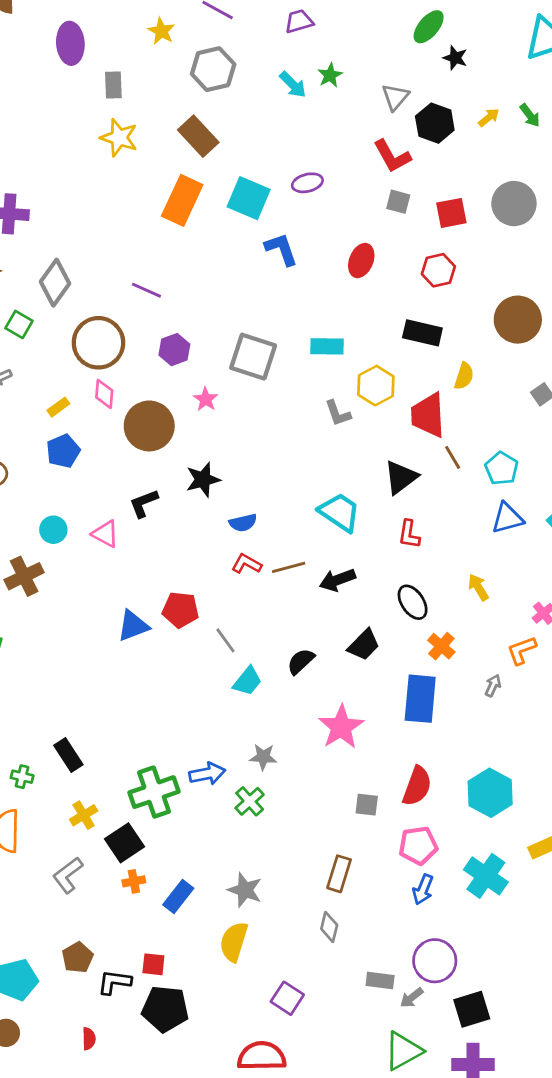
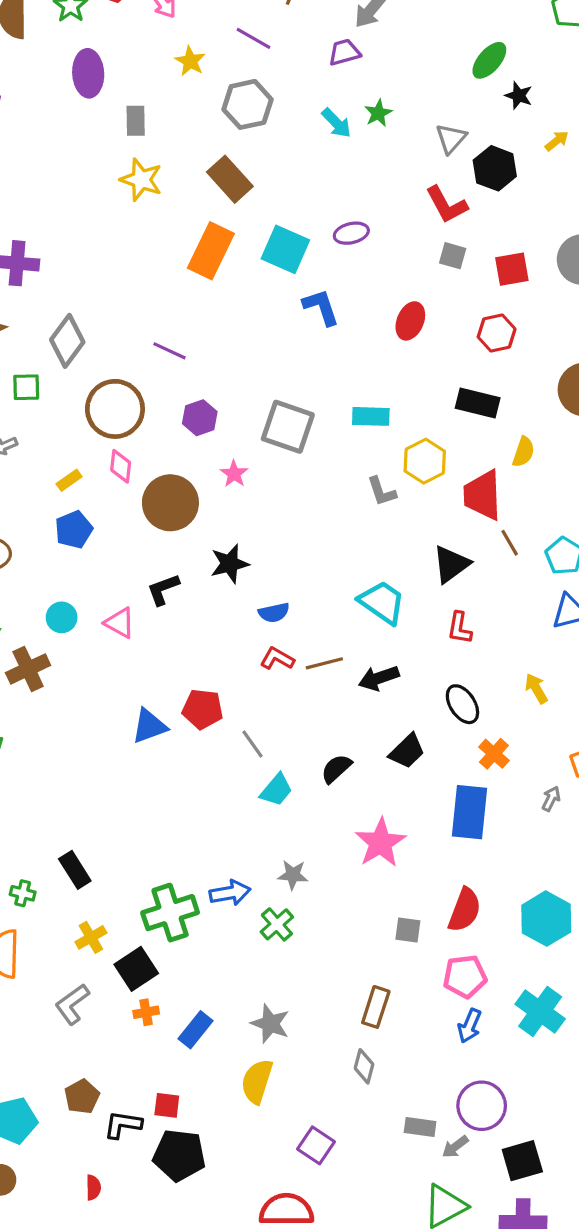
yellow arrow: (489, 117) -> (557, 141), moved
green square: (19, 324) -> (26, 387), turned -32

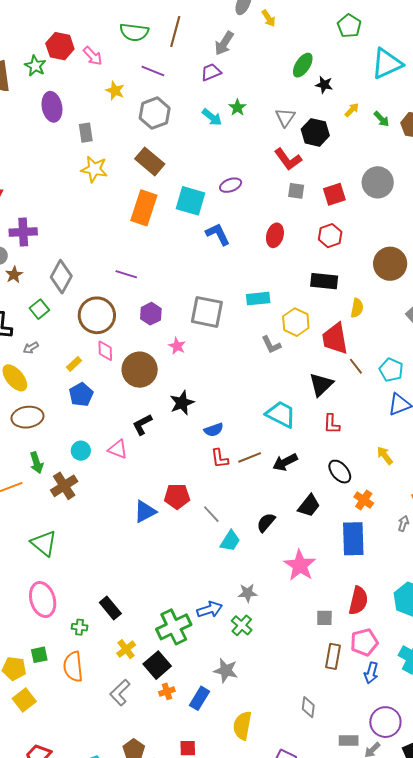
green square: (26, 387) -> (39, 309), turned -30
red L-shape: (277, 659) -> (220, 458), turned -120
brown rectangle: (376, 1007) -> (333, 656), moved
gray star: (270, 1024) -> (226, 671), moved

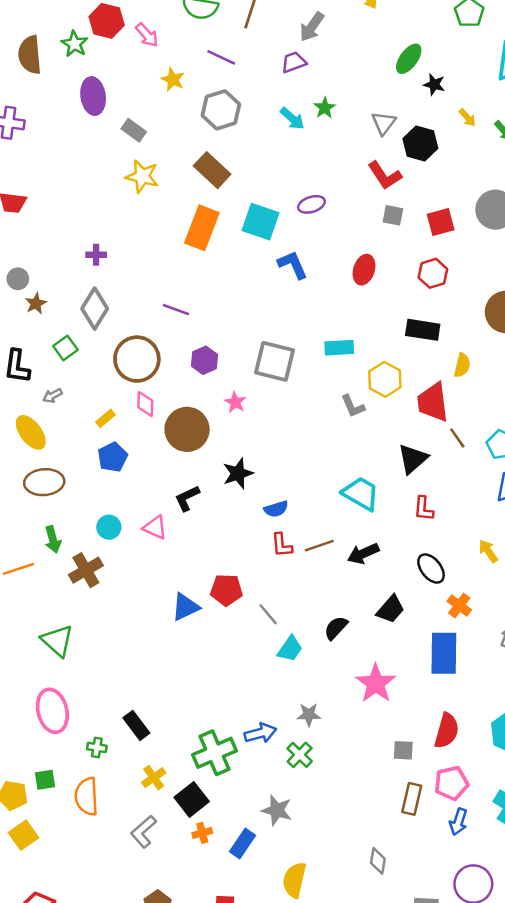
yellow arrow: (352, 110) -> (467, 118), turned 91
gray rectangle: (86, 133) -> (134, 130), turned -48
purple cross: (23, 232) -> (96, 255), moved, size x0.6

